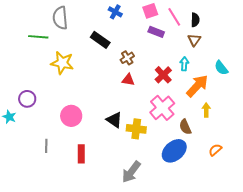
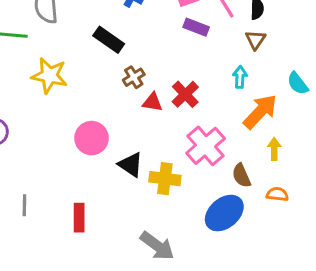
brown cross: (127, 58) -> (134, 77), moved
red cross: (163, 75) -> (185, 94), moved
pink circle: (71, 116) -> (92, 138), moved
orange semicircle: (215, 150) -> (277, 194), moved, turned 48
gray arrow: (131, 172) -> (157, 246), turned -90

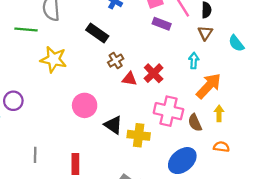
cyan semicircle: (298, 83) -> (236, 43), moved
pink cross: (206, 146) -> (168, 111), turned -36
brown semicircle: (241, 176) -> (195, 123), moved

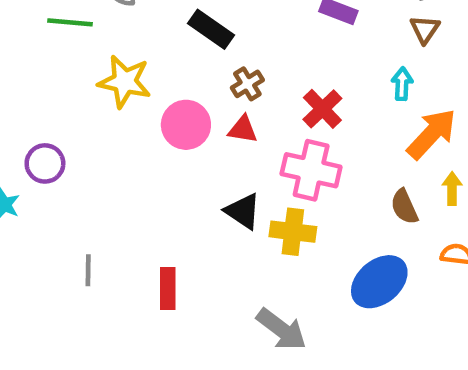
red triangle: (129, 79) -> (243, 129), moved
pink circle: (85, 105) -> (186, 125), moved
pink cross: (168, 111) -> (311, 170), moved

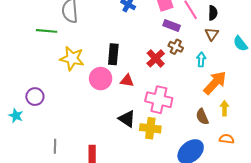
black rectangle: (211, 29) -> (113, 54), moved, turned 60
brown cross: (247, 84) -> (176, 47), moved, turned -32
red cross: (322, 109) -> (156, 58), moved

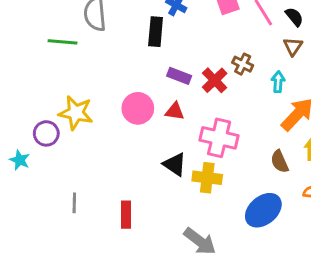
black semicircle: (213, 13) -> (294, 17), turned -40
purple rectangle: (172, 26) -> (179, 76), moved
black rectangle: (113, 54) -> (156, 32), moved
yellow star: (72, 58) -> (76, 113), moved

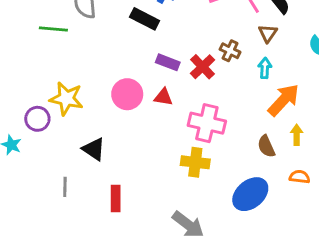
black rectangle: (156, 32) -> (145, 19), turned -68
brown triangle: (293, 46) -> (268, 33), moved
black triangle: (175, 164) -> (94, 149), moved

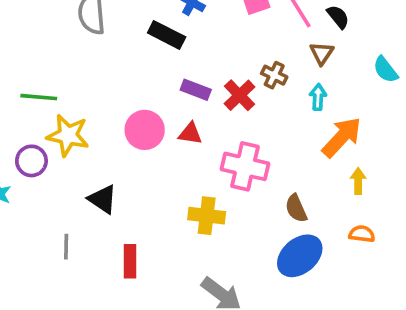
green line: (53, 29) -> (39, 97), moved
brown semicircle: (266, 146) -> (296, 208), moved
yellow cross: (195, 162) -> (207, 216), moved

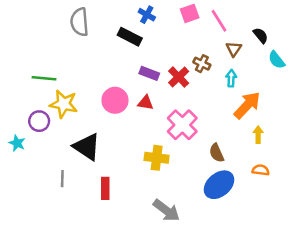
black semicircle: (338, 17) -> (261, 35), moved
pink cross: (245, 166) -> (182, 125), turned 32
black triangle: (103, 199) -> (87, 147), size x1.4

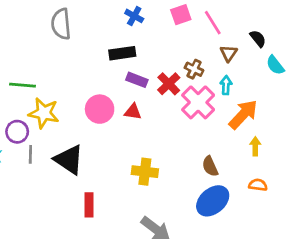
black rectangle: (130, 37) -> (122, 53), moved, turned -35
pink cross: (182, 125) -> (198, 102), moved
gray line: (62, 179) -> (30, 154), moved

